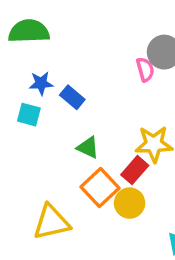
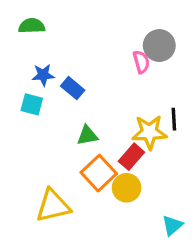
green semicircle: (29, 31) -> (32, 26), size x0.7
green triangle: (88, 148) -> (87, 135), turned -35

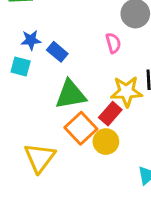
pink semicircle: (141, 62) -> (113, 43), moved
green triangle: (87, 135) -> (71, 94), size x1.6
yellow triangle: (53, 206) -> (40, 158), turned -40

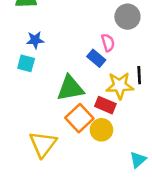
blue rectangle: (57, 52) -> (96, 58), moved
red rectangle: (110, 114) -> (105, 105), turned 72

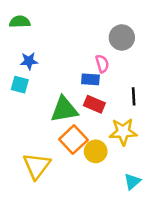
blue rectangle: (96, 58) -> (90, 79), turned -36
yellow star: (120, 86) -> (123, 132), moved
red rectangle: (105, 105) -> (94, 104), moved

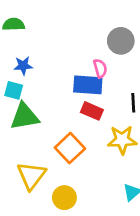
blue rectangle: (90, 79) -> (88, 85), size x1.5
green triangle: (64, 109) -> (25, 116), moved
yellow circle: (96, 151) -> (64, 198), moved

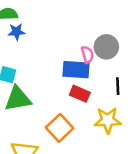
gray circle: (121, 41) -> (106, 47), moved
blue star: (23, 66) -> (17, 32), moved

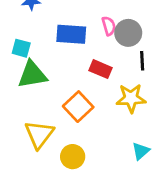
gray circle: (106, 47) -> (128, 33), moved
blue rectangle: (76, 70) -> (71, 34), moved

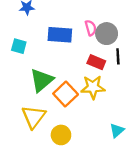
red rectangle: (100, 69) -> (96, 62), moved
green triangle: (32, 75) -> (42, 80), moved, turned -30
yellow star: (131, 98) -> (93, 87), moved

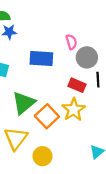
pink semicircle: (91, 28) -> (71, 42), moved
yellow star: (93, 87) -> (74, 110), turned -30

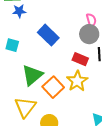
pink semicircle: (71, 42) -> (91, 20), moved
blue rectangle: (41, 59) -> (48, 35), turned 40

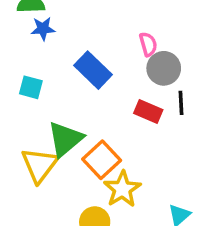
pink semicircle: (91, 20) -> (148, 44), moved
yellow star: (77, 81) -> (122, 189), moved
yellow triangle: (25, 107) -> (39, 165), moved

